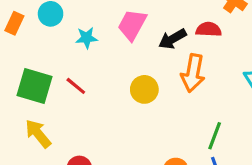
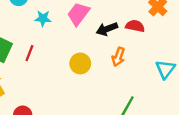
orange arrow: (193, 73) -> (118, 57), size x0.7
red line: (76, 86) -> (29, 53), turned 63

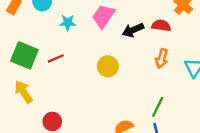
red line: (29, 53) -> (56, 58), turned 49
orange arrow: (118, 57) -> (162, 58), moved

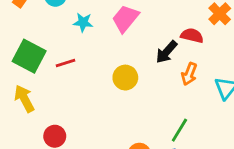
black arrow: (133, 30) -> (167, 52), moved, turned -30

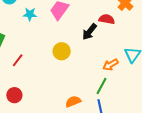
red line: (66, 63) -> (18, 60), moved, turned -32
orange arrow: (189, 74) -> (111, 65), moved, turned 42

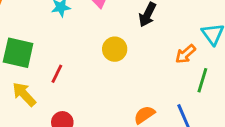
green line: (102, 86) -> (202, 80), moved

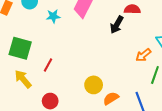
yellow circle: (115, 49) -> (94, 85), moved

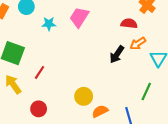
black arrow: (117, 25) -> (117, 54), moved
orange arrow: (143, 55) -> (138, 43), moved

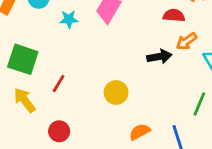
black arrow: (117, 54) -> (159, 57), turned -132
yellow circle: (84, 96) -> (116, 92), moved

